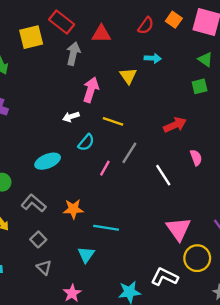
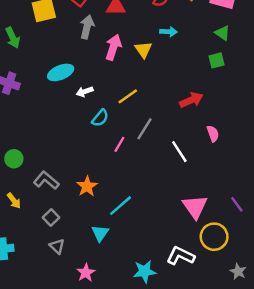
pink arrow: (91, 90) -> (113, 47), moved
yellow line: (113, 121) -> (128, 96), turned -54
cyan ellipse: (48, 161) -> (61, 72), moved
orange star: (73, 209) -> (87, 186), turned -30
cyan line: (106, 228) -> (121, 206), turned -50

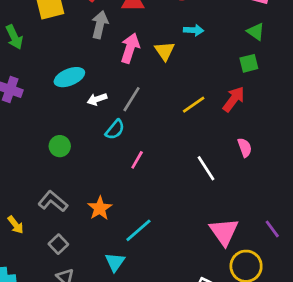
yellow line: (128, 96) -> (194, 105), moved
red arrow: (191, 100) -> (234, 99), moved, turned -30
gray line: (145, 129) -> (132, 99), moved
green circle: (14, 159) -> (60, 146), moved

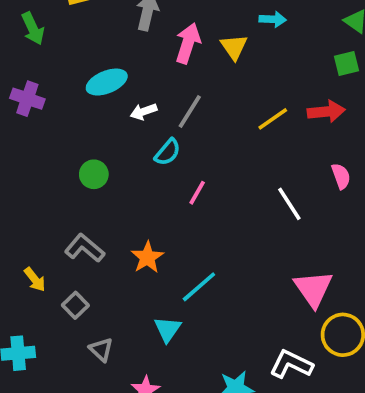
red arrow: (234, 99) -> (326, 112), turned 48
gray square: (58, 244) -> (75, 305), moved

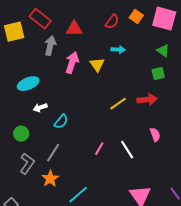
white arrow: (144, 112) -> (40, 108), moved
gray line: (190, 112) -> (53, 153), moved
pink line: (197, 193) -> (99, 149), moved
gray L-shape: (85, 248) -> (27, 164), moved, turned 85

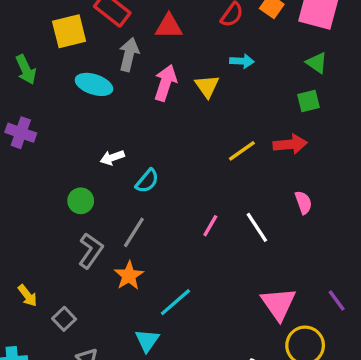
cyan ellipse: (28, 84) -> (94, 84), moved, turned 40

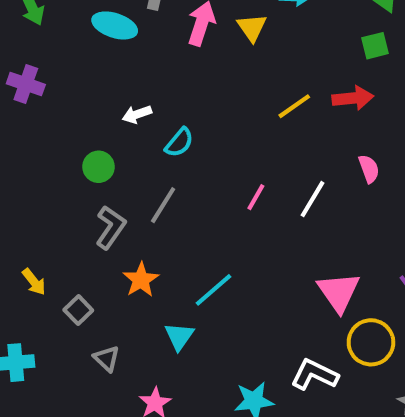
white line: (257, 227) -> (312, 199), turned 64
orange star: (129, 276) -> (141, 280), moved

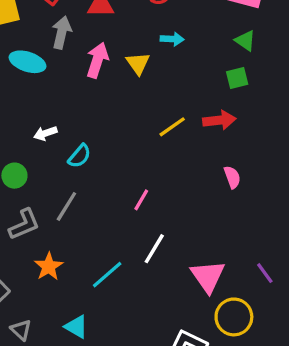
white line: (312, 199) -> (154, 249), moved
gray L-shape: (111, 227) -> (24, 224), turned 32
cyan triangle: (179, 336) -> (76, 327), moved, turned -35

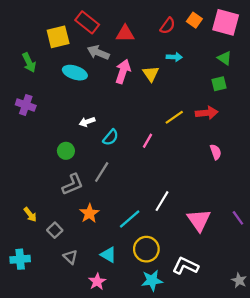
gray arrow: (62, 33) -> (98, 53), turned -80
pink line: (141, 200) -> (147, 141), moved
yellow circle: (234, 317) -> (146, 249), moved

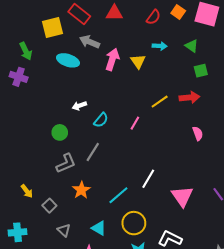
red triangle: (125, 34) -> (114, 13), moved
green triangle: (225, 58) -> (192, 46), moved
purple cross: (26, 105) -> (19, 77), moved

